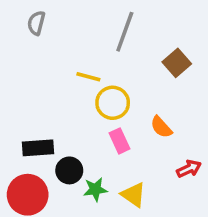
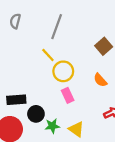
gray line: (125, 32) -> (57, 27), moved
yellow line: (88, 77) -> (48, 55), turned 32
orange semicircle: (161, 127) -> (100, 80), moved

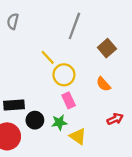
gray line: (57, 27) -> (74, 26), moved
green star: (52, 126) -> (59, 122), moved

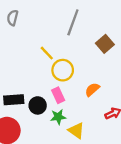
orange semicircle: (103, 84) -> (92, 90), moved, turned 91
pink rectangle: (69, 100) -> (58, 95), moved
black circle: (35, 120) -> (38, 105), moved

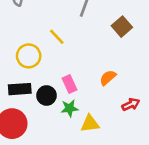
yellow circle: (63, 70) -> (29, 56), moved
yellow triangle: (76, 131) -> (90, 124), turned -42

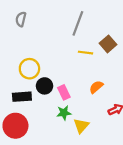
yellow line: (57, 37) -> (85, 53), moved, turned -40
black circle: (47, 95) -> (45, 86), moved
yellow triangle: (90, 124) -> (81, 126), turned -42

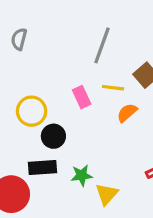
orange semicircle: (96, 87) -> (127, 113), moved
pink rectangle: (64, 92) -> (82, 97), moved
black rectangle: (22, 97) -> (42, 168), moved

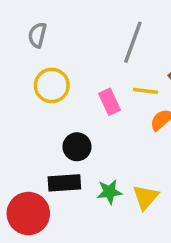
yellow circle: (32, 111) -> (52, 85), moved
yellow triangle: (107, 194) -> (146, 197), moved

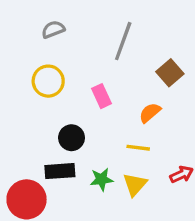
gray semicircle: (37, 35) -> (53, 29), moved, turned 55
yellow line: (146, 91) -> (138, 148), moved

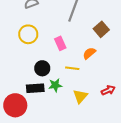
yellow line: (138, 148) -> (72, 68), moved
green star: (101, 179) -> (55, 85), moved

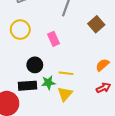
orange semicircle: (89, 53) -> (102, 65), moved
yellow line: (72, 68) -> (66, 73), moved
yellow triangle: (80, 96) -> (65, 94), moved

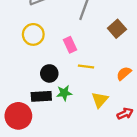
yellow line: (66, 73) -> (86, 67), moved
red arrow: (103, 88) -> (125, 114), moved
yellow triangle: (65, 94) -> (100, 100), moved

